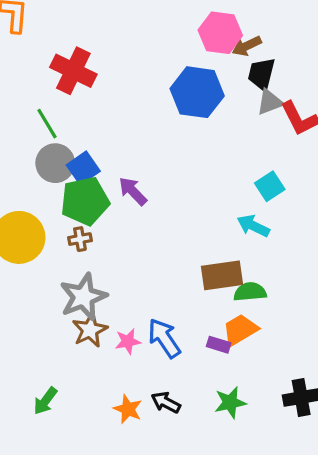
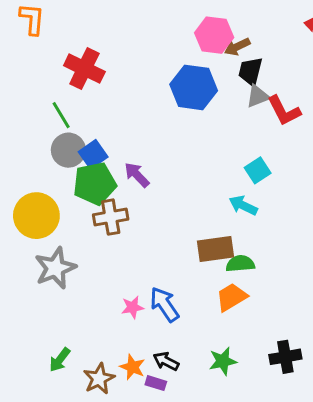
brown cross: (80, 239) -> (111, 217), moved, size x1.6
gray star: (83, 297) -> (55, 268), moved
brown star: (90, 330) -> (99, 379), moved
purple rectangle: (219, 345) -> (156, 383), moved

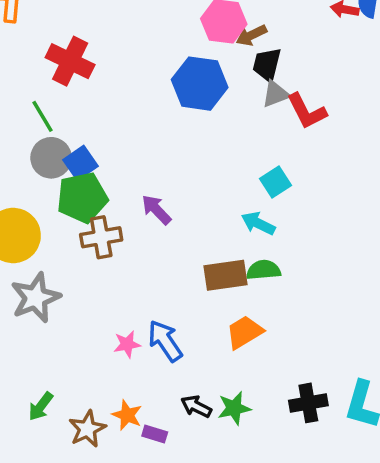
purple arrow: (137, 175) -> (156, 210), moved
green semicircle: (240, 264) -> (263, 270), moved
black arrow: (166, 361) -> (196, 406), moved

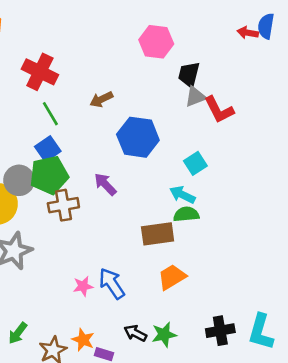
brown arrow: (251, 35) -> (101, 99), moved
blue hexagon: (200, 84) -> (138, 137), moved
green line: (42, 116) -> (50, 114), moved
gray circle: (51, 158) -> (19, 180), moved
green semicircle: (263, 270) -> (186, 214), moved

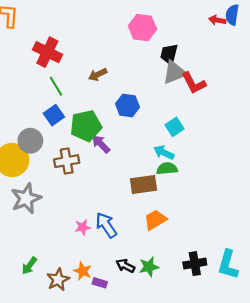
gray triangle: (195, 97) -> (175, 72), size x1.4
blue hexagon: (138, 137) -> (128, 106), size x0.7
green pentagon: (49, 175) -> (86, 126), moved

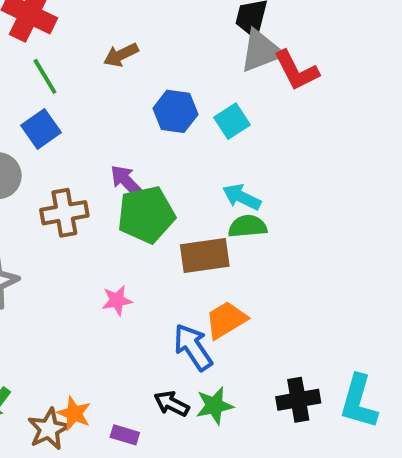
green pentagon: (86, 126) -> (146, 215), moved
cyan square: (175, 127) -> (232, 121), moved
blue arrow: (106, 225) -> (193, 347), moved
pink star: (83, 227) -> (117, 300), moved
orange star: (83, 271) -> (74, 413), moved

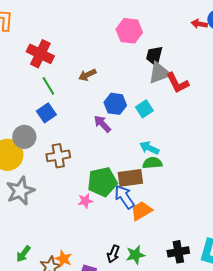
purple arrow: (127, 182) -> (102, 124), moved
green pentagon: (146, 215) -> (102, 182), moved
blue arrow: (193, 347) -> (124, 197), moved
black arrow: (172, 404) -> (113, 254), turned -96

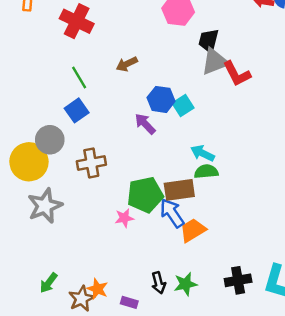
red cross: (40, 54) -> (77, 21), moved
cyan square: (144, 109) -> (183, 106), moved
black arrow: (113, 254) -> (159, 283), turned -36

